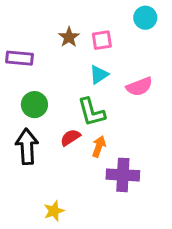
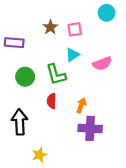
green L-shape: (91, 112) -> (56, 74), moved
red semicircle: (70, 138) -> (52, 101), turned -56
black arrow: (27, 147) -> (20, 122), moved
orange arrow: (99, 147) -> (81, 105), moved

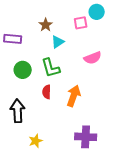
pink square: (75, 29) -> (81, 23), moved
cyan triangle: (72, 55) -> (58, 42), moved
orange arrow: (81, 105) -> (74, 96), size x1.5
purple cross: (90, 128) -> (86, 137), moved

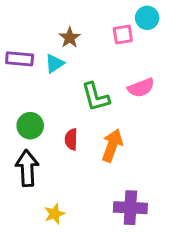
cyan triangle: (58, 42) -> (54, 63), moved
green L-shape: (51, 68) -> (95, 97), moved
green circle: (23, 70) -> (30, 126), moved

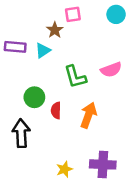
pink square: (123, 35) -> (73, 14), moved
green circle: (30, 126) -> (34, 97), moved
yellow star: (54, 214) -> (64, 169), moved

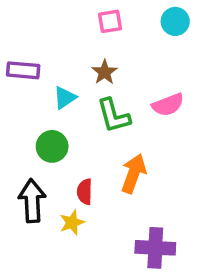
brown star: (55, 30) -> (105, 72), moved
cyan triangle: (43, 50) -> (65, 98), moved
red semicircle: (56, 110) -> (85, 192), moved
yellow star: (64, 169) -> (72, 222), moved

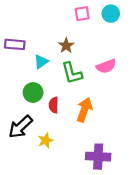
pink square: (110, 21) -> (82, 14), moved
red semicircle: (85, 192) -> (54, 105), moved
black arrow: (32, 201) -> (20, 127), turned -130

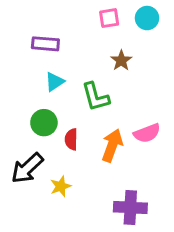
purple rectangle: (15, 44) -> (45, 44), moved
brown star: (66, 46) -> (121, 60), moved
pink semicircle: (106, 66) -> (147, 133), moved

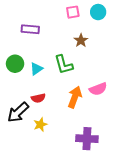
cyan triangle: (55, 82) -> (36, 69), moved
green circle: (44, 123) -> (15, 64), moved
red semicircle: (71, 139) -> (38, 98), moved, turned -104

